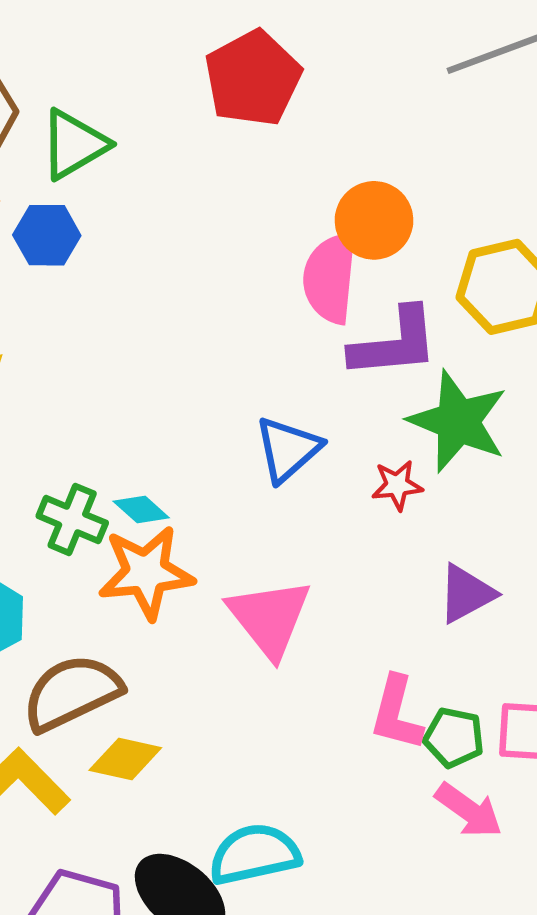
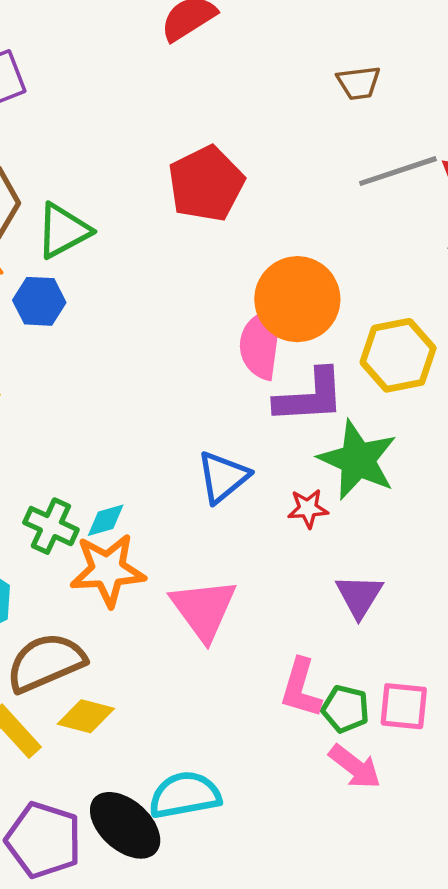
orange circle: (374, 220) -> (297, 299), size x1.4
cyan diamond: (141, 510) -> (106, 520), turned -60
purple triangle: (466, 594) -> (359, 596), turned -32

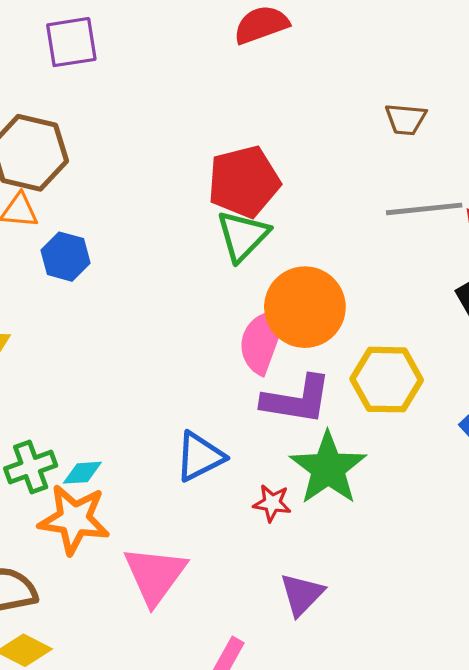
green triangle: (63, 231) -> (243, 236), moved, turned -30
green cross: (51, 526) -> (31, 467), turned 33

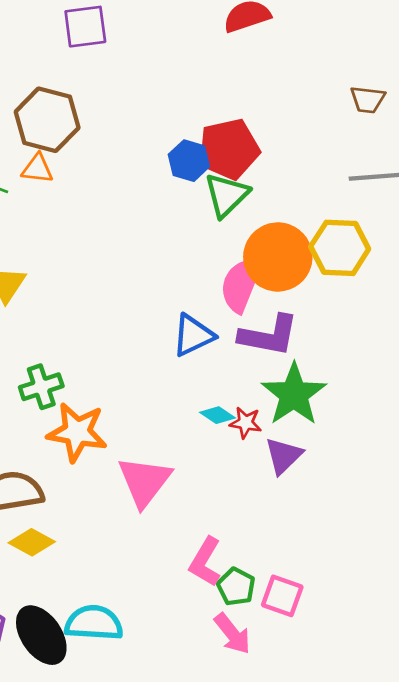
blue hexagon: (65, 257) -> (189, 161), moved
yellow hexagon: (387, 380) -> (340, 248), moved
blue triangle: (200, 457) -> (193, 335), moved
cyan diamond: (82, 473) -> (217, 415), moved, turned 36
purple triangle: (302, 594) -> (283, 456), moved

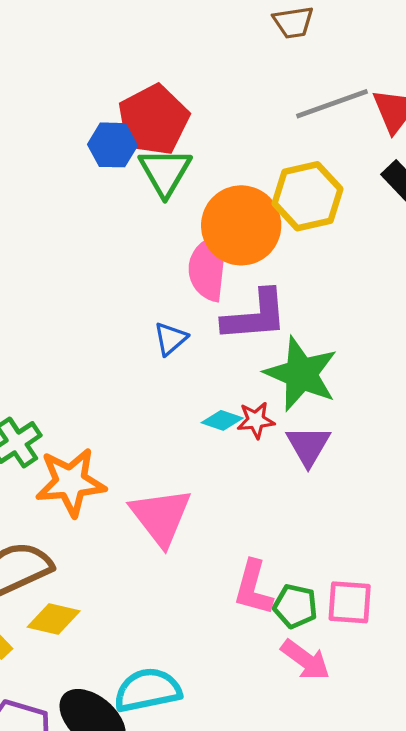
blue triangle: (193, 335) -> (170, 339), size x0.7

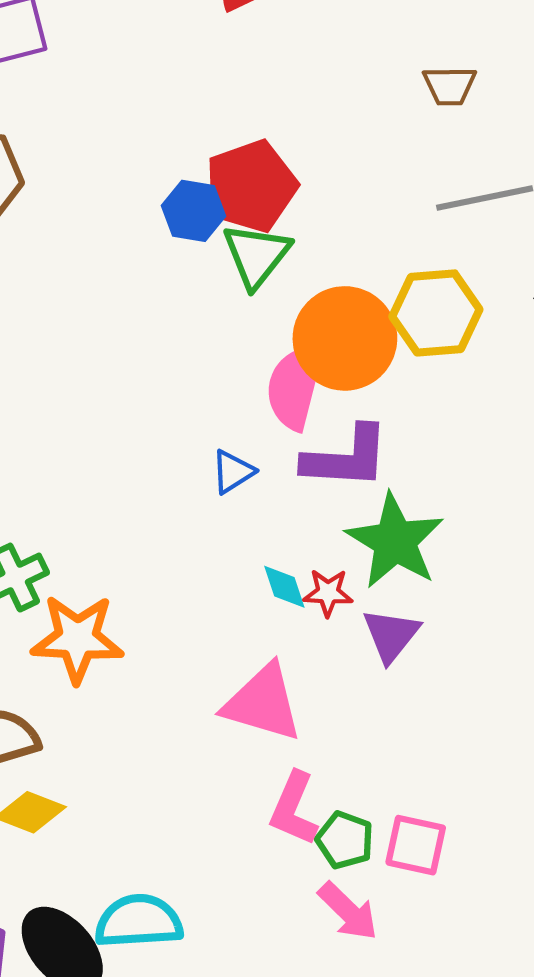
cyan diamond: (222, 420) -> (284, 587), turned 45
pink triangle: (161, 517) -> (263, 703), moved, turned -44

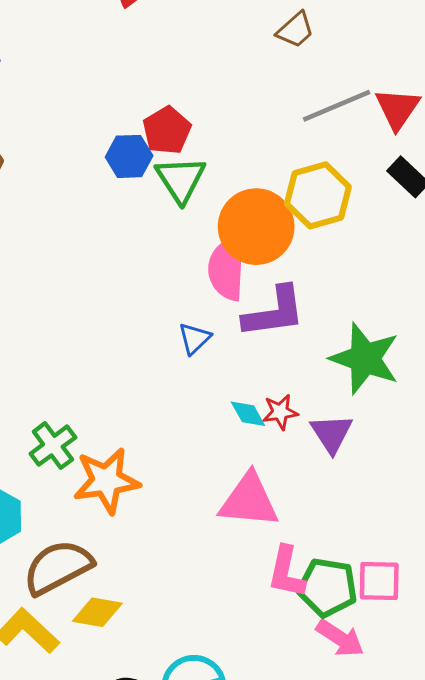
brown trapezoid: (450, 86) -> (295, 30), turned -30
red pentagon: (251, 186) -> (167, 130), size x0.7
green star: (395, 541) -> (365, 359), moved
green pentagon: (345, 840) -> (327, 587), size x1.4

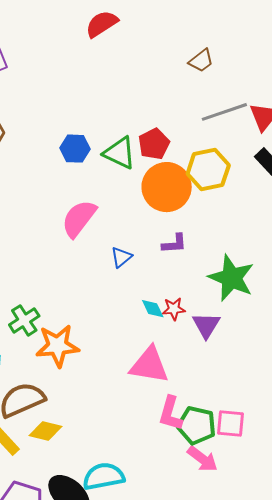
red pentagon: (167, 130) -> (154, 144), moved
blue hexagon: (129, 156) -> (75, 149), moved
green triangle: (181, 179) -> (120, 153), turned -36
pink semicircle: (227, 268) -> (79, 218), moved, turned 30
purple L-shape: (274, 312) -> (174, 244), size x0.6

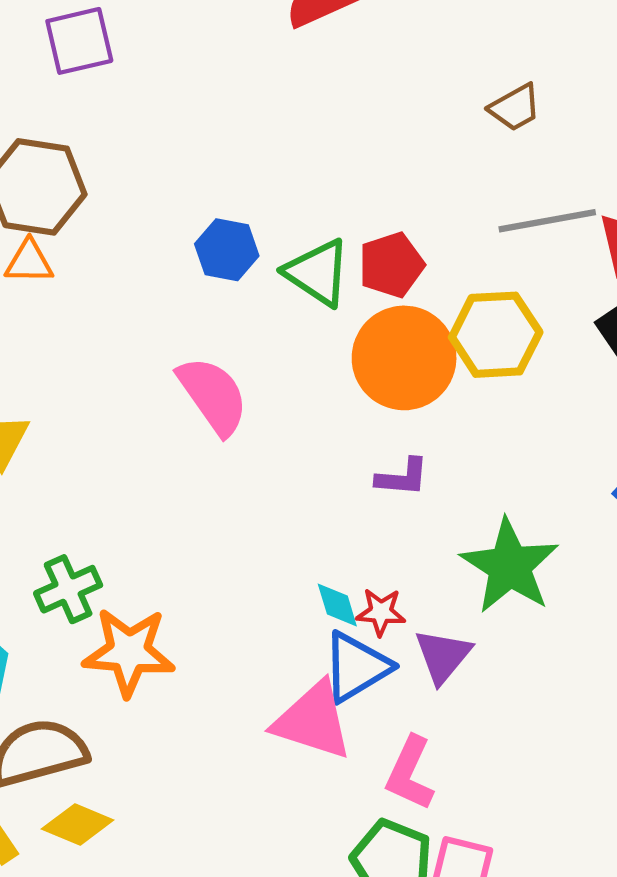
pink semicircle: (79, 218) -> (213, 396), turned 99
blue triangle: (121, 257) -> (356, 667), moved, size x1.6
pink L-shape: (171, 414) -> (410, 773), moved

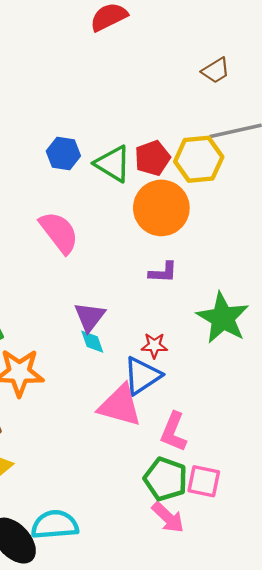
yellow hexagon: (496, 335) -> (199, 159), moved
cyan diamond: (337, 605) -> (92, 342), moved
purple triangle: (443, 656) -> (90, 317), moved

